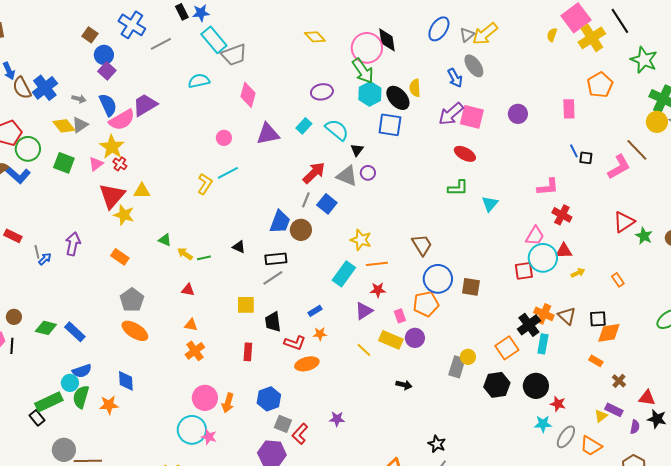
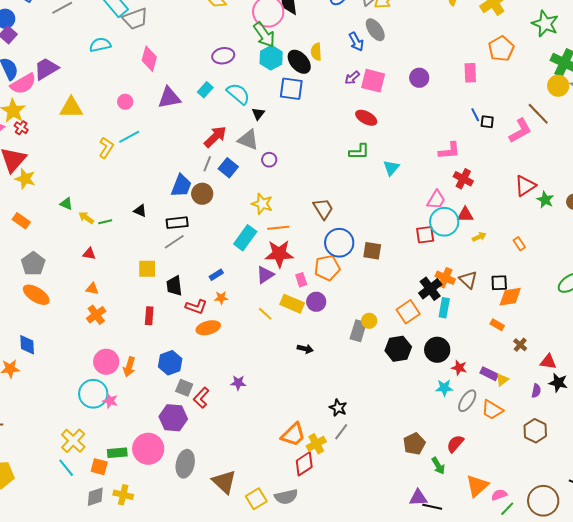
purple arrow: (451, 114) -> (352, 78), size x0.6
purple circle: (368, 173) -> (269, 160), moved
yellow triangle: (142, 191) -> (71, 108), moved, size x1.4
red star: (378, 290) -> (279, 254), size x1.8
purple rectangle: (614, 410) -> (489, 374), moved

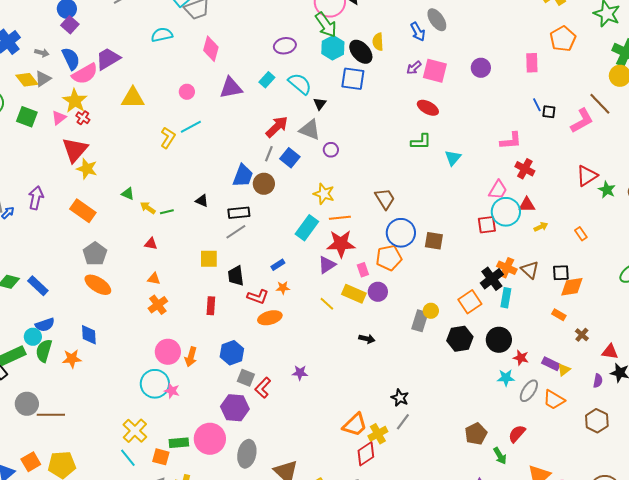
orange rectangle: (21, 221) -> (83, 211), size x1.4

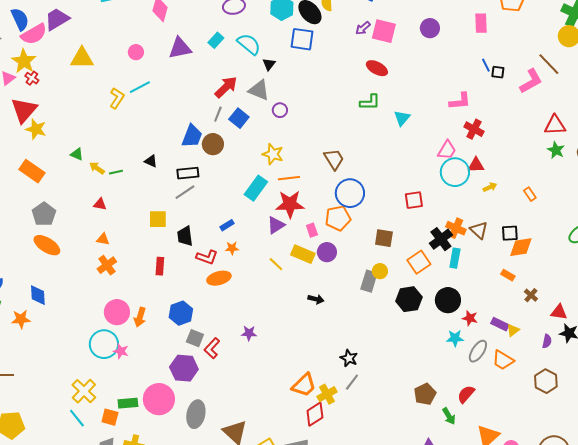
red triangle: (587, 176) -> (555, 125), moved, turned 30
red square: (487, 225) -> (414, 200), moved
brown square: (434, 241) -> (384, 238), moved

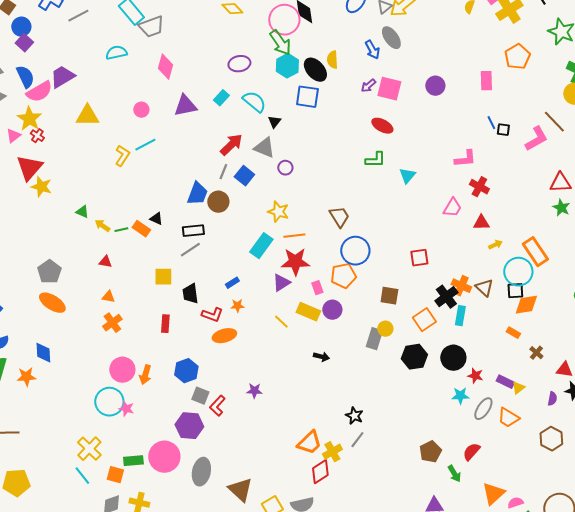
orange rectangle: (32, 171) -> (141, 229), moved, size x0.7
cyan circle: (455, 172) -> (518, 272), moved
orange rectangle: (530, 194) -> (535, 252), size x2.0

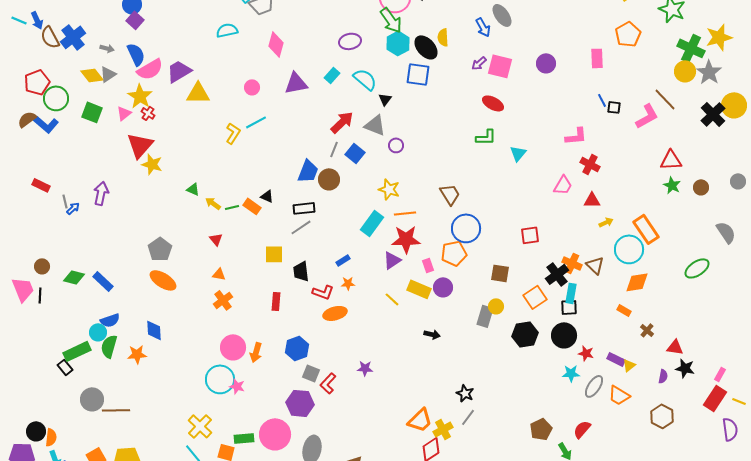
purple trapezoid: (62, 77) -> (179, 71), moved
red triangle: (105, 262) -> (216, 239), turned 40
black square: (515, 291) -> (569, 307), moved

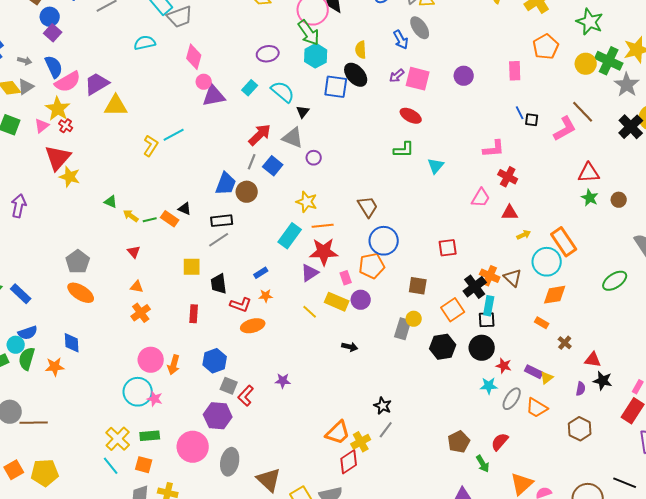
black ellipse: (426, 47) -> (356, 75), moved
yellow circle: (685, 71) -> (586, 64), moved
pink circle: (252, 87) -> (204, 82), moved
green rectangle: (244, 438) -> (150, 436), moved

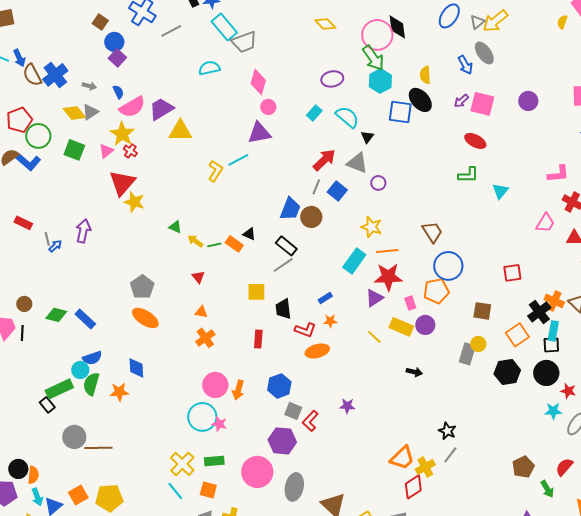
blue semicircle: (54, 67) -> (118, 92), size x0.6
purple triangle: (214, 96) -> (259, 133), moved
black rectangle: (222, 221) -> (286, 246), turned 45

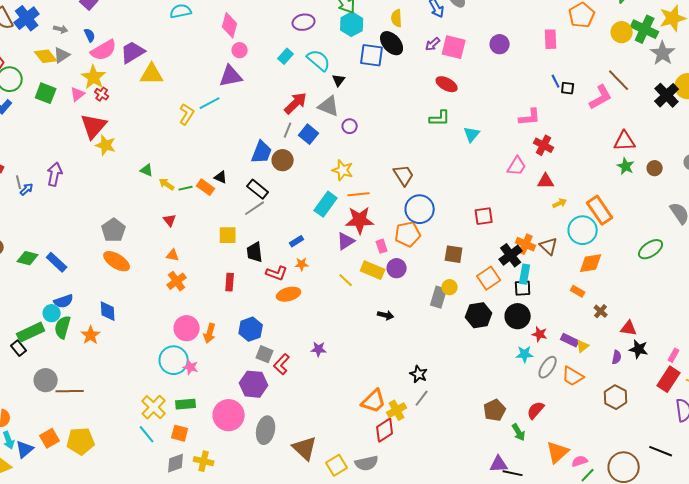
orange star: (119, 392) -> (91, 335), turned -30

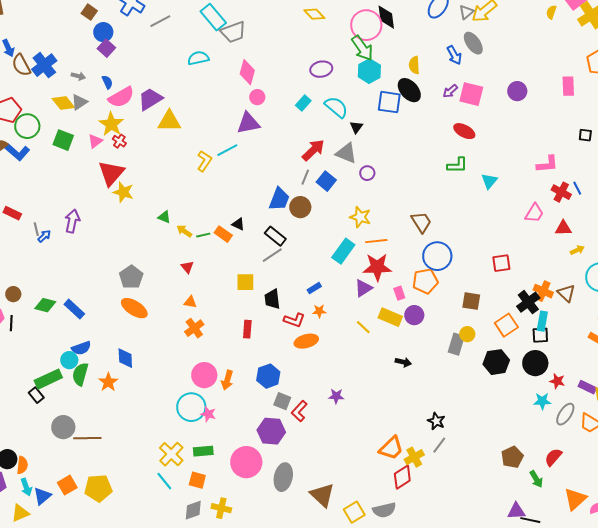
blue line: (556, 81) -> (577, 188), moved

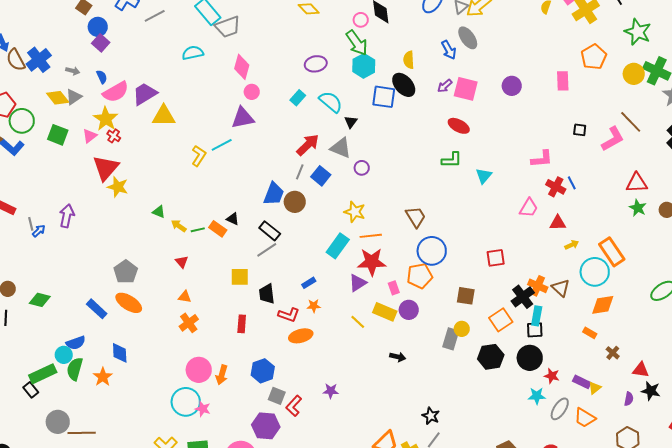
pink circle: (366, 25) -> (361, 20), size x0.5
blue rectangle: (74, 309) -> (97, 309), moved

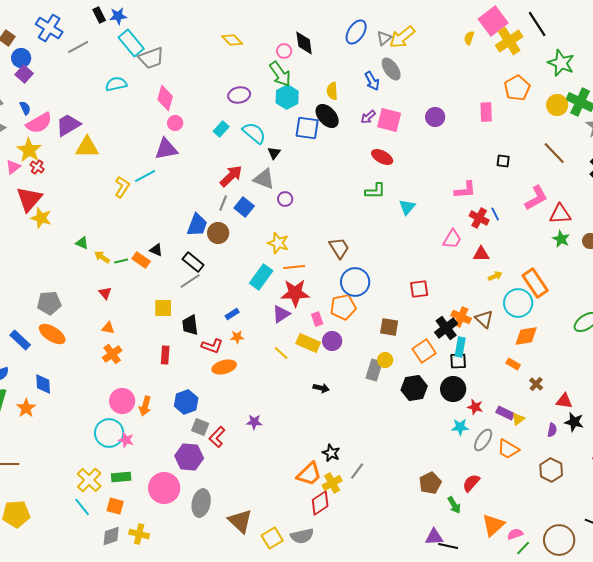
pink L-shape: (613, 139) -> (536, 198), moved
gray pentagon: (126, 272) -> (49, 303), turned 30
black star: (431, 416) -> (331, 453), moved

